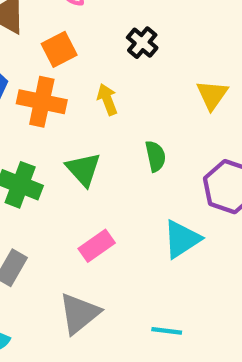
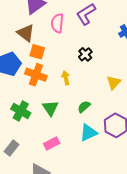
orange square: (59, 49) -> (37, 52), moved, turned 35
green semicircle: (155, 156) -> (84, 107), turned -128
cyan triangle: (182, 239) -> (88, 133), moved

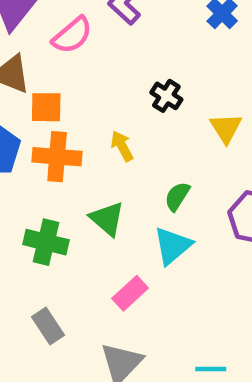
pink semicircle: (57, 23) -> (72, 35), turned -120
black cross: (85, 54) -> (166, 96), moved
cyan triangle: (88, 133) -> (173, 246), moved
gray rectangle: (12, 148) -> (48, 326), turned -56

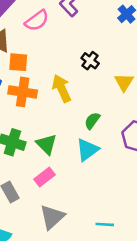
yellow arrow: (122, 146) -> (62, 88), size x1.5
green triangle: (107, 219) -> (47, 144), moved
pink rectangle: (130, 293) -> (45, 177), moved

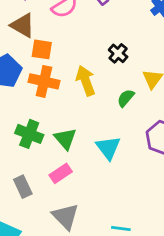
green semicircle: (92, 121) -> (126, 98), moved
cyan triangle: (87, 150) -> (108, 148), turned -35
gray triangle: (52, 217) -> (65, 217), turned -36

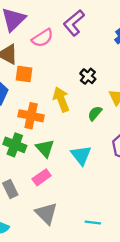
orange cross: (44, 81) -> (31, 116), moved

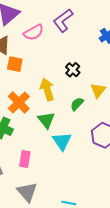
orange cross: (31, 116) -> (19, 102), turned 30
green triangle: (45, 148) -> (46, 120), moved
pink rectangle: (42, 177) -> (25, 159), turned -49

